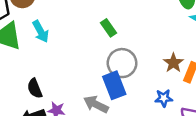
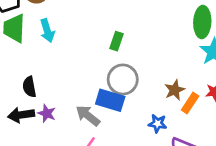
green rectangle: (109, 28) -> (116, 41), turned 42
blue rectangle: (114, 85) -> (110, 100), turned -64

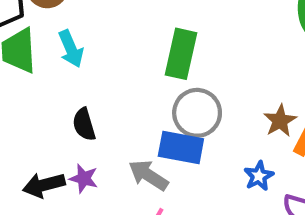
green rectangle: (116, 41) -> (181, 54), size x1.6
black semicircle: (29, 87) -> (84, 124), moved
blue star: (158, 124) -> (259, 176), turned -30

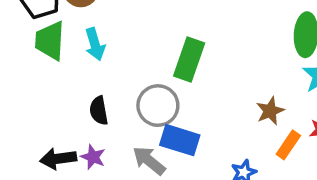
gray circle: (197, 113) -> (158, 106), moved
brown star: (280, 121) -> (270, 111), moved

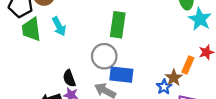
black semicircle: (99, 111) -> (69, 78), moved
brown star: (270, 111) -> (174, 78), moved

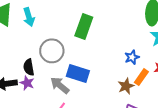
gray circle: (104, 56) -> (52, 51), moved
blue star: (164, 87) -> (132, 57), moved

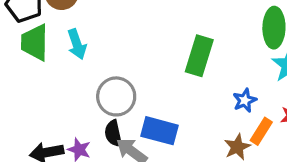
green rectangle: (84, 27) -> (199, 56), moved
black semicircle: (29, 67) -> (113, 133), moved

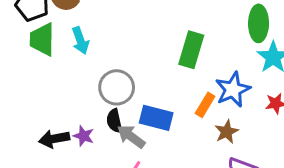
blue star: (245, 100) -> (233, 90), size x1.6
orange rectangle: (261, 131) -> (205, 105), moved

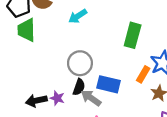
cyan arrow: (80, 41) -> (78, 16), moved, turned 78
black semicircle: (114, 121) -> (79, 87), turned -147

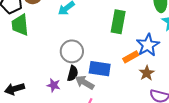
orange rectangle: (143, 74) -> (131, 57), turned 35
black arrow: (36, 101) -> (15, 89), moved

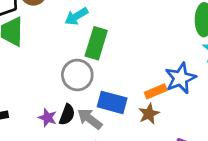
green rectangle: (118, 22) -> (96, 43), moved
black semicircle: (73, 73) -> (67, 115), moved
brown star: (147, 73) -> (149, 114), moved

